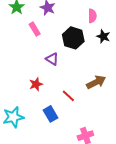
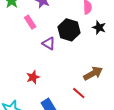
purple triangle: (52, 59) -> (49, 43), moved
red line: (68, 96) -> (79, 93), moved

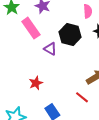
pink rectangle: (30, 22) -> (31, 28), size x1.5

